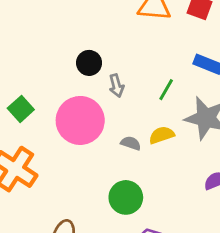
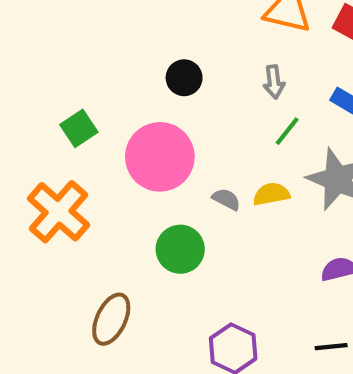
gray arrow: (116, 86) -> (274, 82), moved
green circle: (126, 197) -> (180, 249), moved

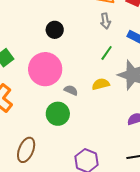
gray arrow: (274, 82) -> (105, 21), moved
gray semicircle: (226, 199) -> (71, 90), moved

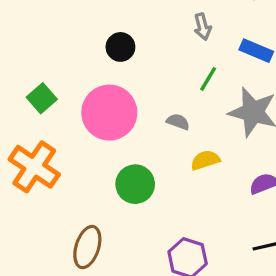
yellow semicircle: (101, 84) -> (205, 160), moved
gray semicircle: (71, 90) -> (178, 122), moved

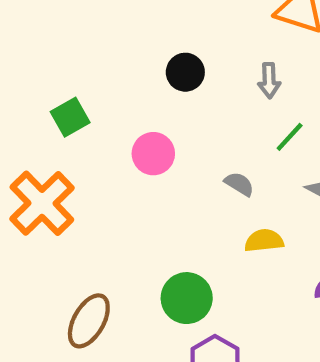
gray arrow: (203, 27) -> (269, 81), moved
pink circle: (109, 113) -> (153, 154), size x0.6
green circle: (135, 184) -> (187, 298), moved

